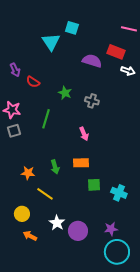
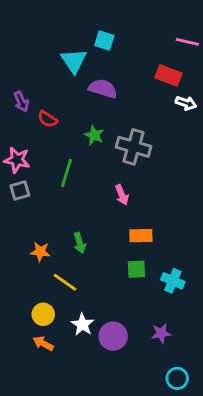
purple semicircle: (92, 61) -> (103, 89), moved
gray cross: (92, 101) -> (134, 147), size x1.6
orange rectangle: (81, 163) -> (141, 236), moved
yellow circle: (22, 214) -> (43, 314), moved
cyan circle: (117, 252) -> (177, 378), moved, size x0.6

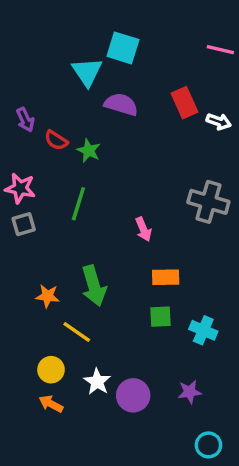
cyan square: (104, 40) -> (123, 48), size x1.4
red rectangle: (168, 75) -> (185, 103), moved, turned 45
green star: (94, 135) -> (89, 151), moved
gray cross: (134, 147) -> (208, 202), moved
green arrow: (80, 243) -> (94, 286), size x1.6

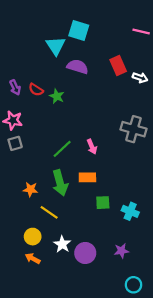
purple arrow: (25, 120) -> (15, 87), moved
green line: (78, 204) -> (62, 149), moved, turned 30
orange rectangle: (166, 277) -> (87, 177), moved

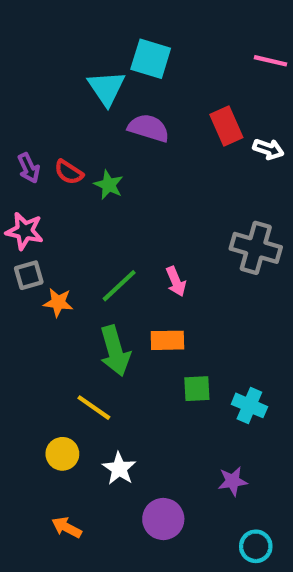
orange star: (30, 189) -> (58, 302), moved
purple circle: (85, 253) -> (163, 519), moved
orange arrow: (33, 258) -> (67, 527), moved

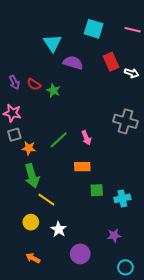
cyan square: (151, 59) -> (94, 29), moved
green arrow: (115, 351) -> (32, 176), moved
cyan cross: (249, 405) -> (122, 198), turned -35

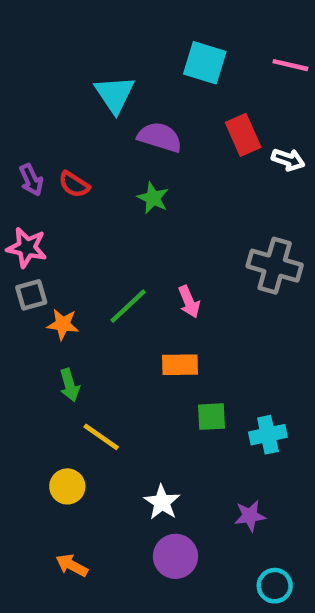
green star: (53, 90) -> (153, 198), moved
green arrow: (32, 176) -> (70, 385), size x0.6
white star: (59, 229) -> (162, 502), moved

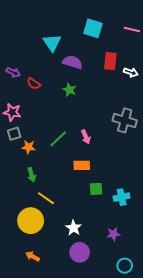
red rectangle: (243, 135) -> (110, 61), turned 30
purple arrow: (31, 180) -> (13, 72), moved, turned -40
yellow circle: (67, 486) -> (31, 221), size x1.6

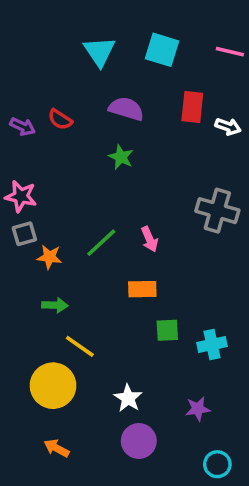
cyan triangle: (52, 43) -> (99, 52), moved
red semicircle: (34, 84) -> (60, 119), moved
green arrow: (32, 175) -> (55, 305), turned -72

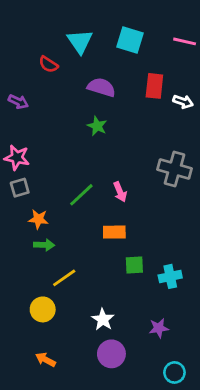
red semicircle: (60, 119) -> (48, 64), moved
orange star: (49, 257) -> (38, 219), moved
yellow line: (80, 346) -> (64, 278), turned -70
yellow circle: (53, 386) -> (43, 309), size x0.7

